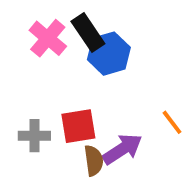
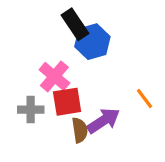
pink cross: (48, 38) -> (54, 76), moved

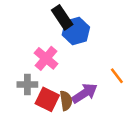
red square: (67, 102) -> (47, 99), moved, turned 35

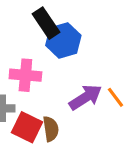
pink cross: (46, 58) -> (25, 75), turned -35
purple arrow: (85, 93) -> (85, 97), moved

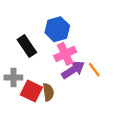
black rectangle: (46, 23) -> (27, 46), moved
pink cross: (25, 75) -> (65, 54), moved, turned -30

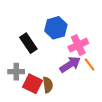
pink cross: (65, 54) -> (78, 45), moved

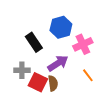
purple arrow: (70, 64) -> (58, 63), moved
orange line: (90, 64) -> (88, 75), moved

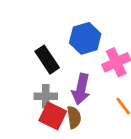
purple arrow: (58, 63) -> (81, 89), turned 135
gray cross: (22, 70) -> (46, 96), moved

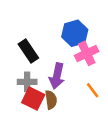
blue hexagon: (85, 38) -> (75, 33), moved

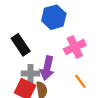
blue hexagon: (75, 33) -> (54, 17), moved
gray cross: (27, 82) -> (31, 74), moved

